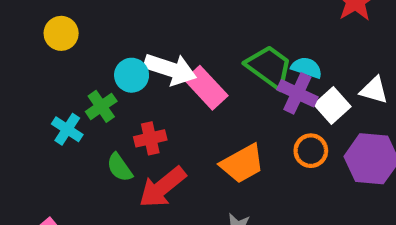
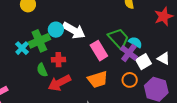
pink rectangle: (206, 88) -> (99, 51), moved
green cross: (101, 106) -> (39, 41), size x1.5

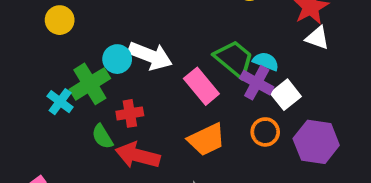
white triangle: (164, 58) -> (317, 38), moved
red arrow: (59, 83) -> (138, 155), turned 50

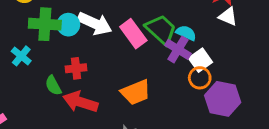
green cross: (90, 84) -> (45, 24), moved, turned 32
pink rectangle: (201, 86) -> (133, 34), moved
orange circle: (265, 132) -> (200, 78), moved

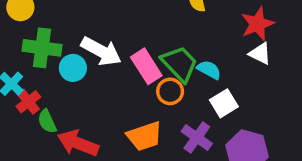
cyan circle: (68, 25) -> (73, 68), moved
purple cross: (178, 49) -> (197, 137), moved
red cross: (76, 68) -> (28, 102), moved, turned -36
orange circle: (200, 78) -> (170, 91), moved

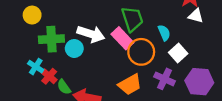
green trapezoid: (180, 64) -> (132, 19), moved, turned 36
cyan semicircle: (209, 70) -> (164, 33), turned 49
orange circle: (170, 91) -> (141, 52), size x1.5

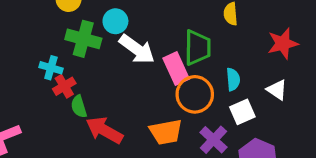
white triangle: (196, 16) -> (277, 90), moved
cyan circle: (74, 48) -> (115, 21), moved
cyan cross: (36, 67) -> (51, 68), turned -35

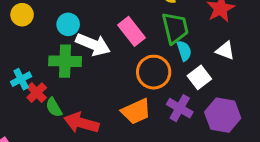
green cross: (83, 39) -> (65, 61), moved
green trapezoid: (197, 48) -> (175, 28), moved
cyan cross: (51, 68) -> (21, 79), turned -30
pink rectangle: (176, 69) -> (132, 31), moved

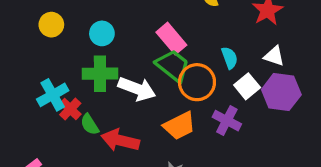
green trapezoid: (175, 28) -> (173, 66), moved, turned -36
white arrow: (93, 44) -> (137, 89), moved
cyan cross: (21, 79) -> (53, 95), size x1.4
purple hexagon: (223, 115) -> (281, 92), moved

